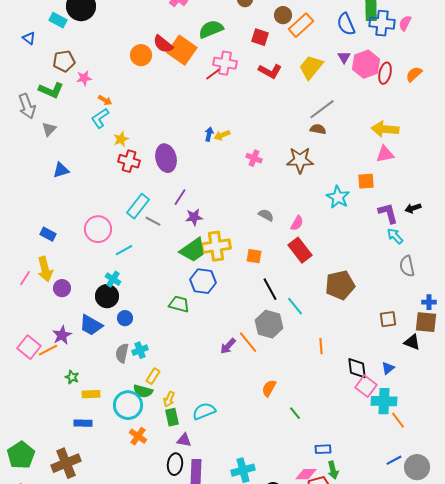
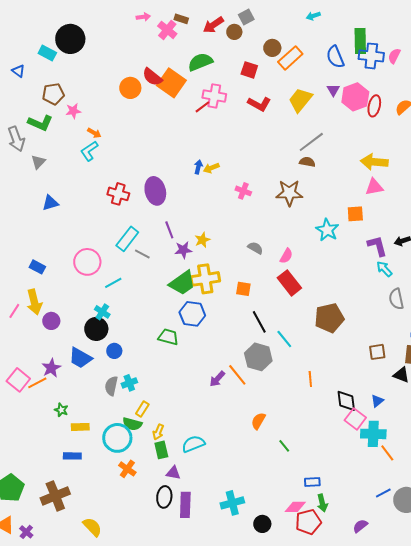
yellow star: (121, 139) -> (202, 240), moved
purple line: (180, 197) -> (169, 230), turned -54

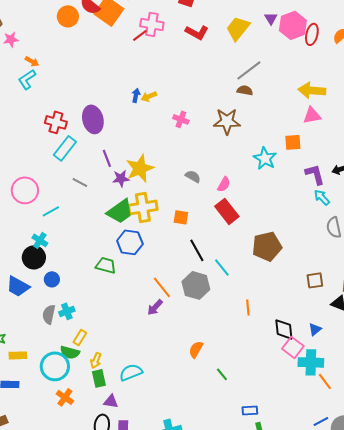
cyan rectangle: (127, 239) -> (65, 148), moved
yellow star: (202, 240) -> (140, 168), size x1.8
orange line: (237, 375) -> (162, 287), moved

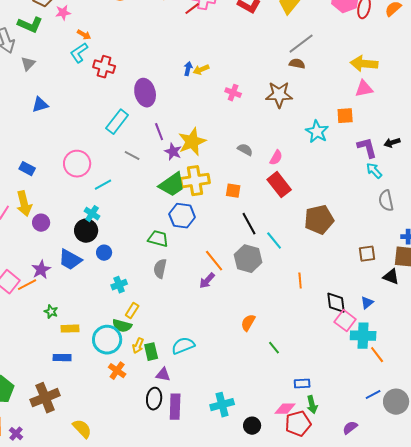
red cross: (56, 122) -> (104, 67), moved
purple star: (121, 178) -> (173, 152), turned 30
gray semicircle: (49, 314) -> (160, 269), moved
yellow arrow: (96, 360) -> (138, 346), moved

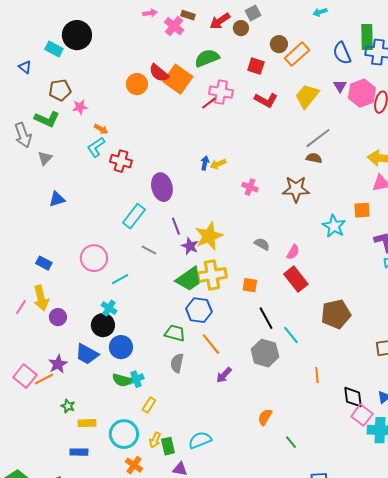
blue circle: (104, 253) -> (121, 347), size x1.5
orange line: (214, 261) -> (211, 344), moved
green semicircle: (122, 326) -> (122, 380), moved

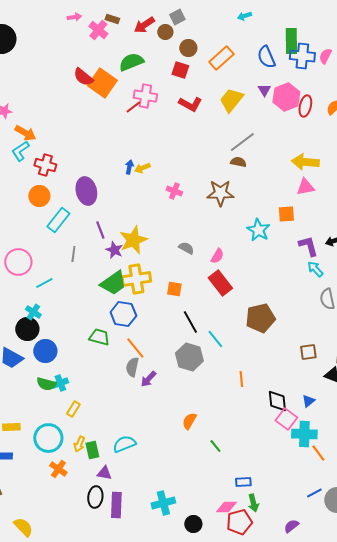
brown circle: (279, 44) -> (188, 48), moved
orange circle: (137, 84) -> (39, 196), moved
orange arrow: (101, 129) -> (25, 133), size x1.5
gray line: (149, 250) -> (73, 254), turned 70
gray semicircle: (177, 363) -> (132, 367), moved

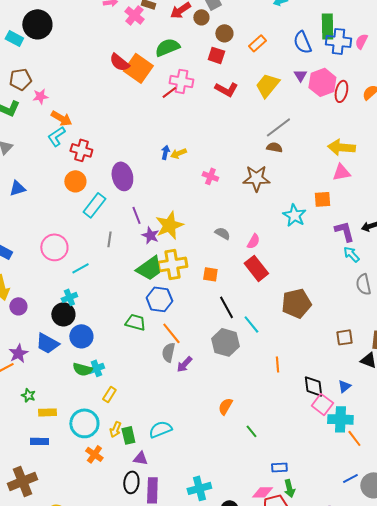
orange rectangle: (221, 58) -> (257, 43), size x0.7
cyan cross: (33, 312) -> (69, 297), turned 35

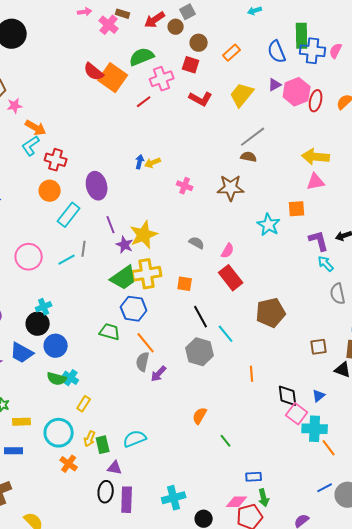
purple triangle: (300, 75) -> (275, 85), turned 32
pink cross: (181, 81) -> (162, 79), moved, turned -30
cyan line: (80, 268) -> (67, 260), moved
cyan cross: (96, 368) -> (71, 378), turned -35

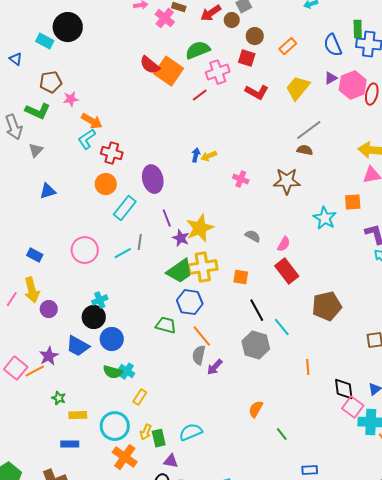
green rectangle: (302, 36) -> (358, 29), size x0.7
orange cross: (69, 464) -> (125, 457), size x1.4

